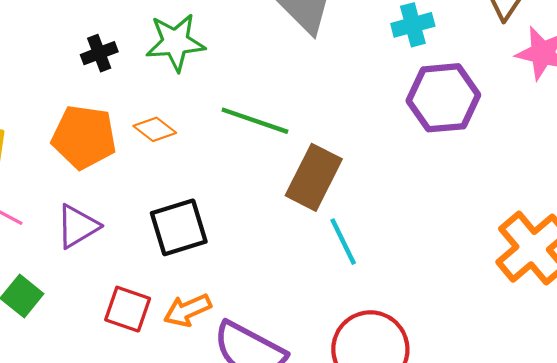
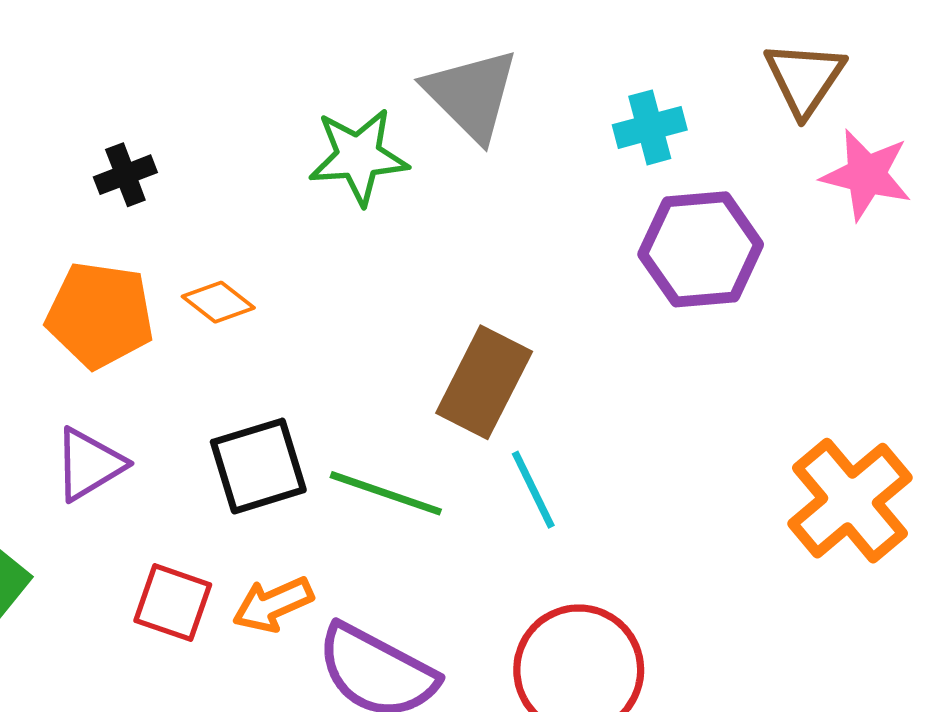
green star: (175, 42) -> (358, 157), moved
green line: (255, 121) -> (386, 493), moved

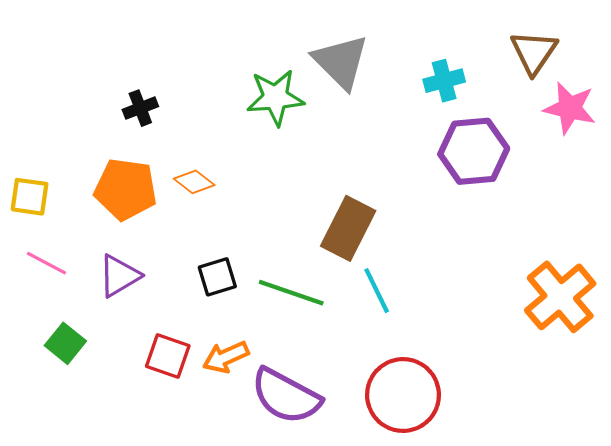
black square: (258, 466) -> (217, 277), size x0.7

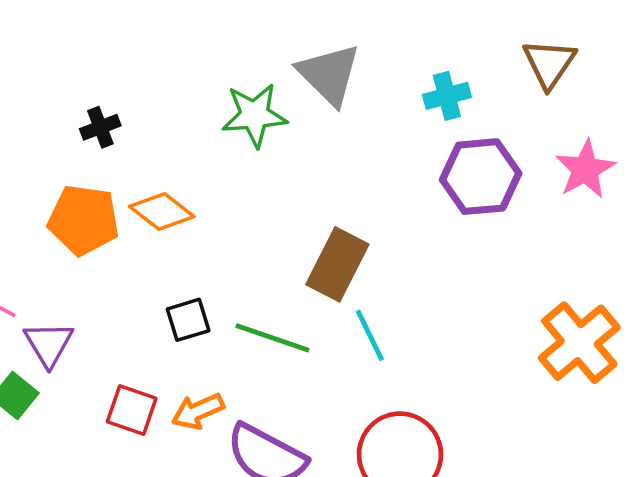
pink star: (570, 108) -> (585, 169), moved, turned 30
orange diamond: (194, 182) -> (162, 211), size x1.4
purple triangle: (119, 276) -> (49, 344), moved, turned -30

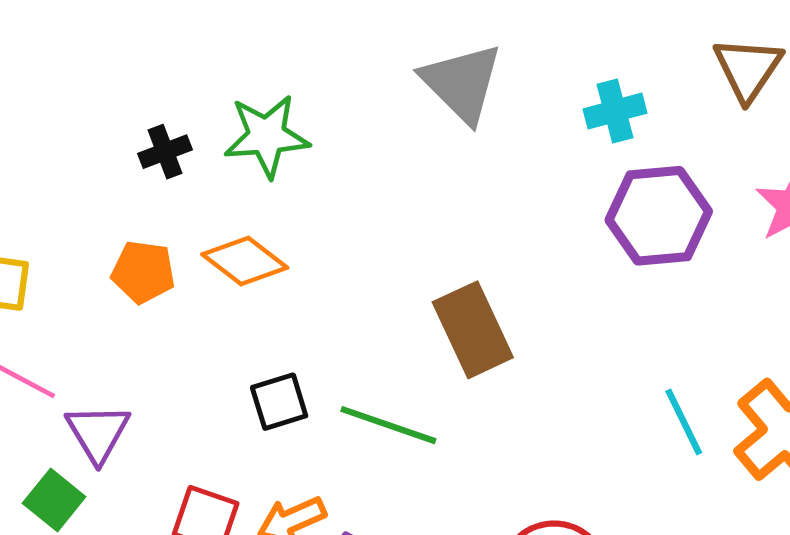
green star: (254, 115) -> (267, 136), moved
orange pentagon: (84, 220) -> (143, 272), size x0.7
brown rectangle: (337, 264) -> (473, 330), turned -52
cyan line: (370, 335) -> (684, 422), moved

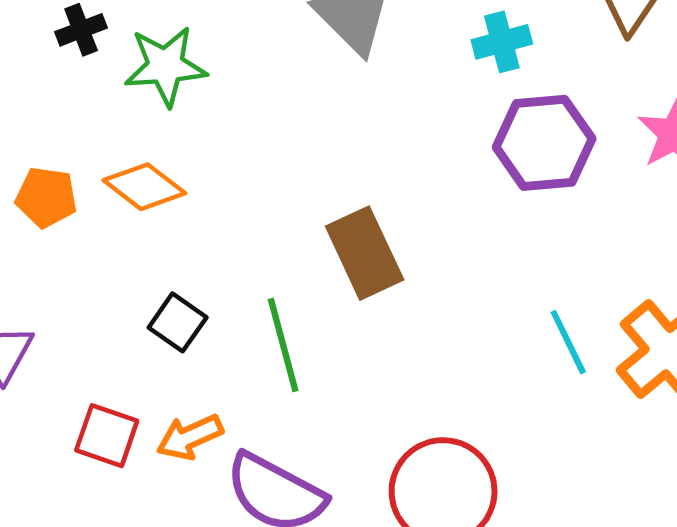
black cross: (165, 152) -> (81, 30), moved
black square: (279, 402) -> (178, 322), turned -38
green line: (388, 425) -> (283, 345), turned 56

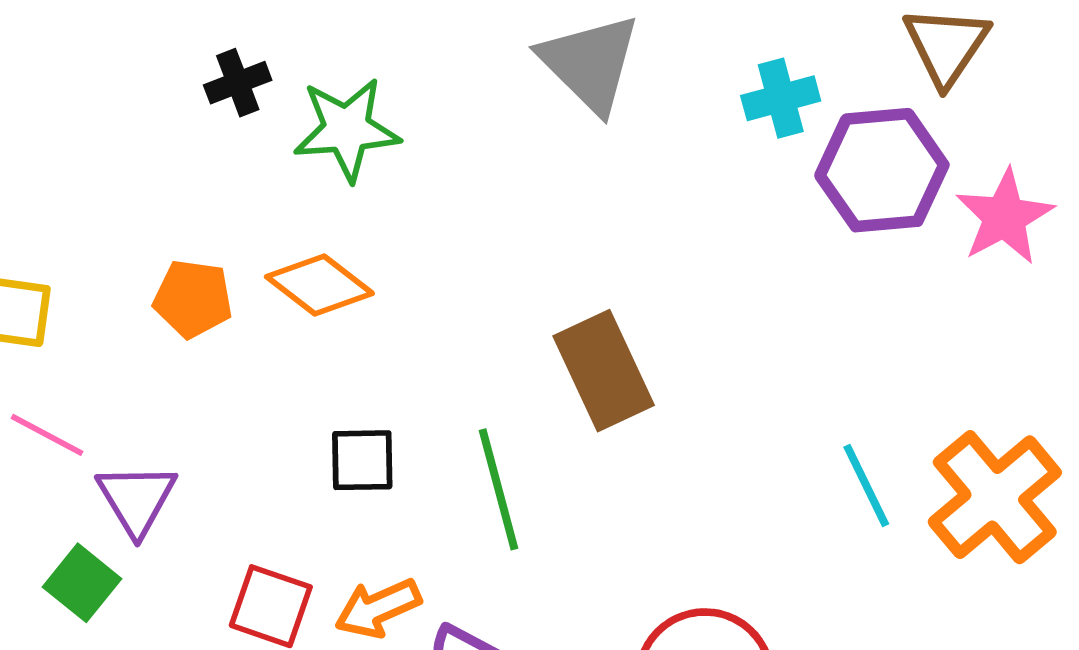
purple hexagon: (544, 143) -> (882, 170), moved
black square: (178, 322) -> (362, 460), turned -36

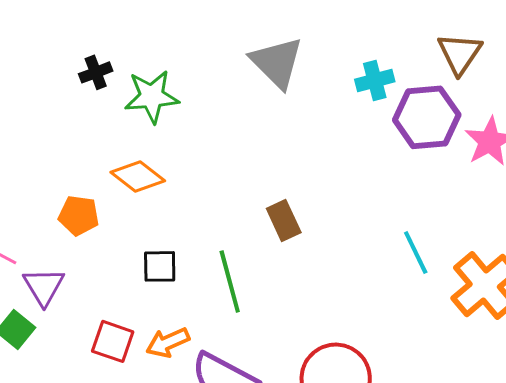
orange pentagon: (193, 299) -> (79, 215), moved
brown rectangle: (604, 371) -> (284, 220), size x0.7
cyan line: (866, 485) -> (416, 252), moved

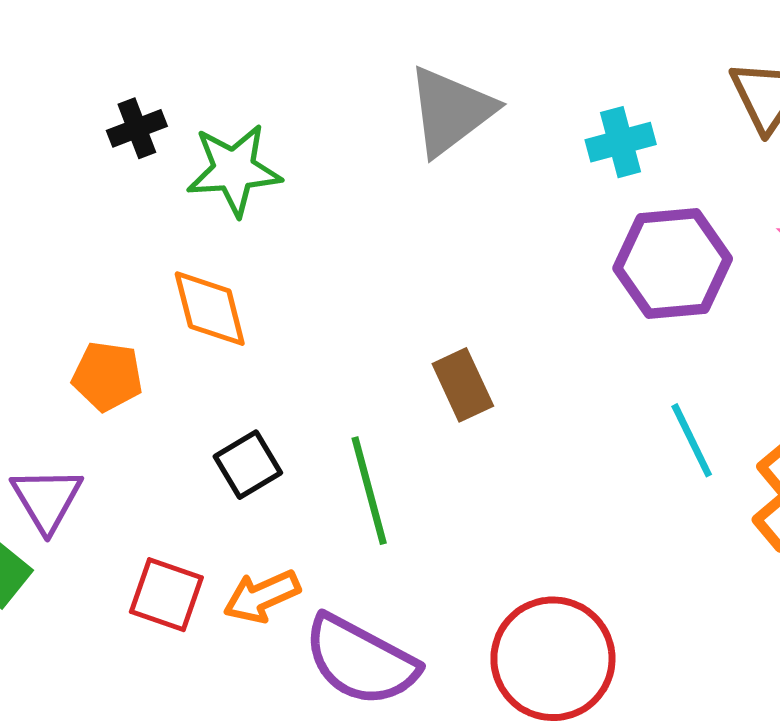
gray triangle: (277, 62) -> (451, 111), turned 38
purple hexagon: (427, 117) -> (673, 264), moved
orange diamond: (138, 176) -> (210, 309), turned 38
black square: (160, 266) -> (248, 465), turned -30

